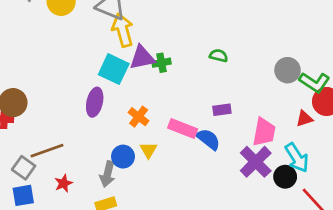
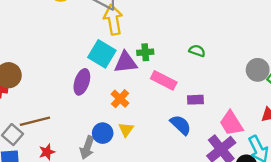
purple triangle: (142, 58) -> (126, 62), moved
pink rectangle: (183, 128) -> (164, 80), moved
pink trapezoid: (264, 132) -> (231, 123), turned 132

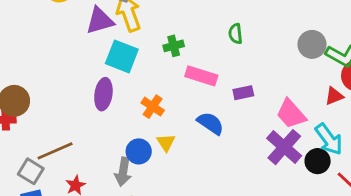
green semicircle: (197, 51) -> (235, 34), turned -105
purple triangle: (126, 62) -> (100, 21), moved
blue semicircle: (181, 125) -> (210, 123), moved

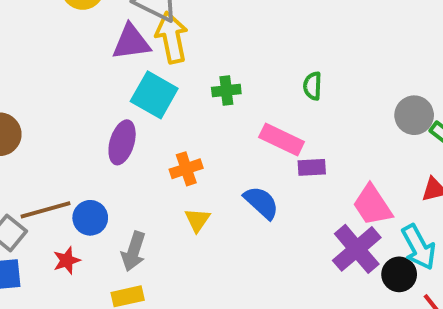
pink rectangle: (201, 76) -> (282, 140), moved
orange cross: (153, 107) -> (186, 169), turned 30
blue circle: (139, 151) -> (90, 218), moved

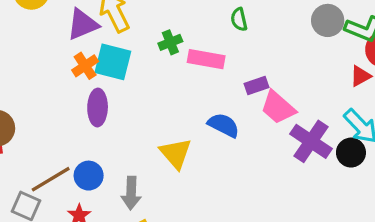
pink rectangle: (282, 140) -> (206, 59), moved
orange cross: (186, 169) -> (85, 66), moved
pink trapezoid: (372, 205) -> (278, 108), moved
yellow triangle: (197, 220) -> (176, 153), size x1.5

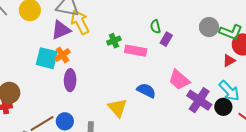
cyan square: (113, 62) -> (47, 58), moved
purple rectangle: (256, 85) -> (166, 39), moved, turned -40

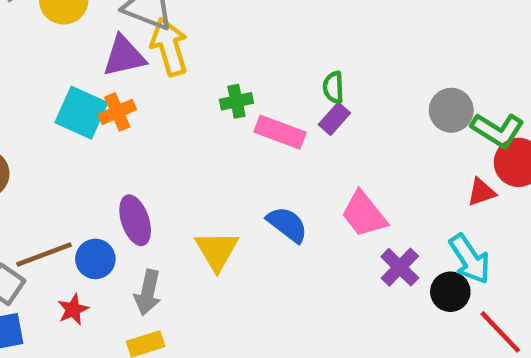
purple rectangle: (166, 39) -> (334, 119), moved
purple ellipse: (70, 80) -> (135, 220), moved, turned -30
purple cross: (199, 100) -> (400, 267), size x0.7

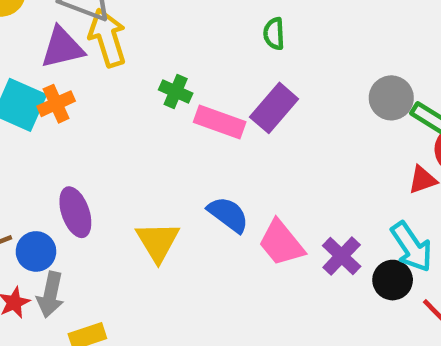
green semicircle: (333, 87) -> (274, 34), moved
green cross: (236, 101) -> (176, 92), turned 36
purple rectangle: (334, 119) -> (274, 108), size x1.5
pink trapezoid: (364, 214) -> (281, 243), moved
gray arrow: (148, 293) -> (50, 295), moved

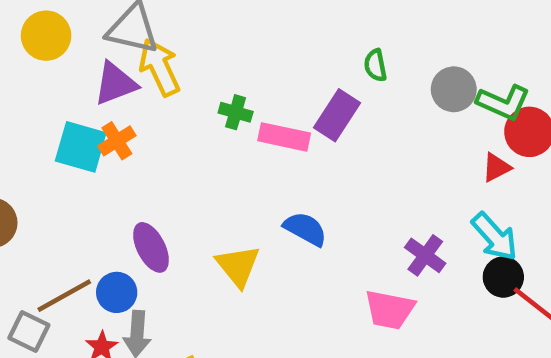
green semicircle: (274, 34) -> (375, 65), moved
pink trapezoid: (281, 243) -> (390, 310), moved, turned -32
black circle: (393, 280) -> (503, 277), moved

